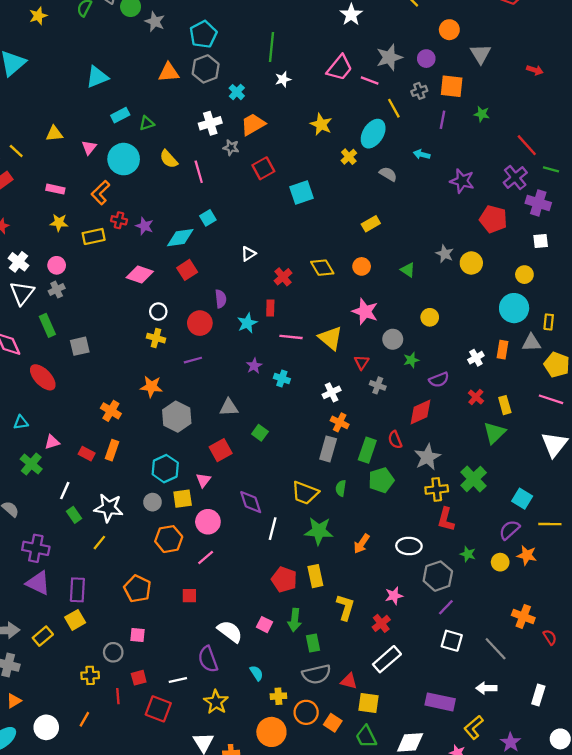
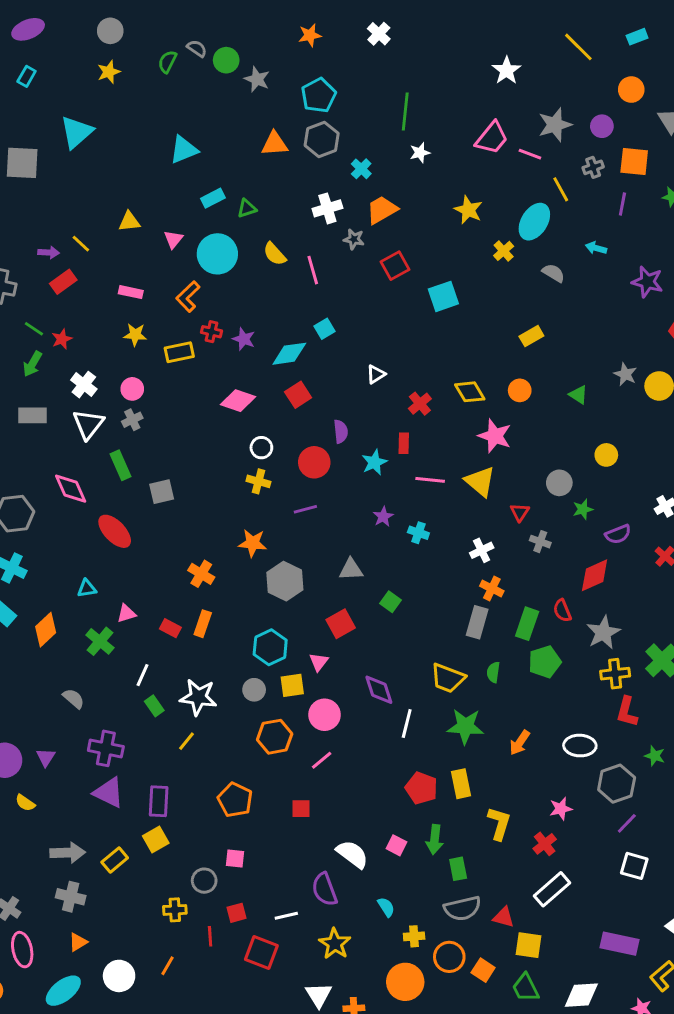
pink star: (365, 312) -> (495, 436), moved

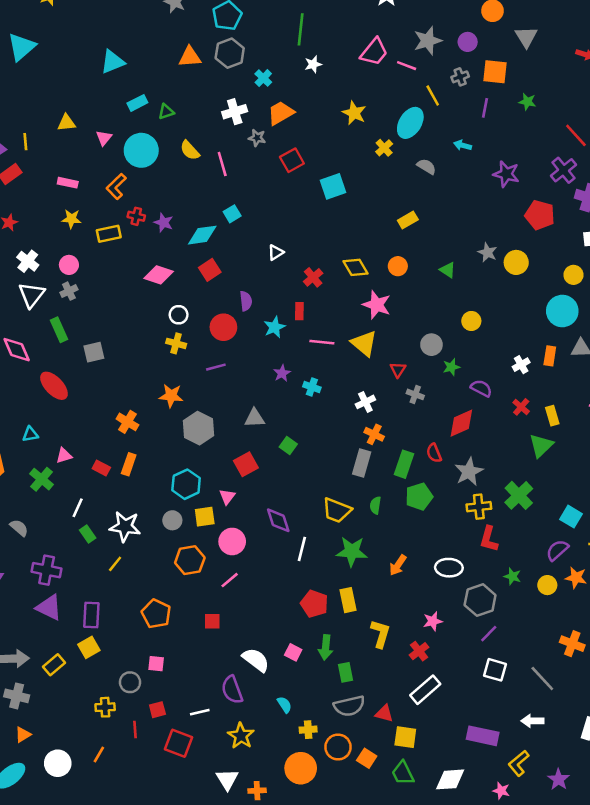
yellow line: (81, 244) -> (25, 142), turned 42
purple semicircle: (618, 534) -> (481, 388), turned -130

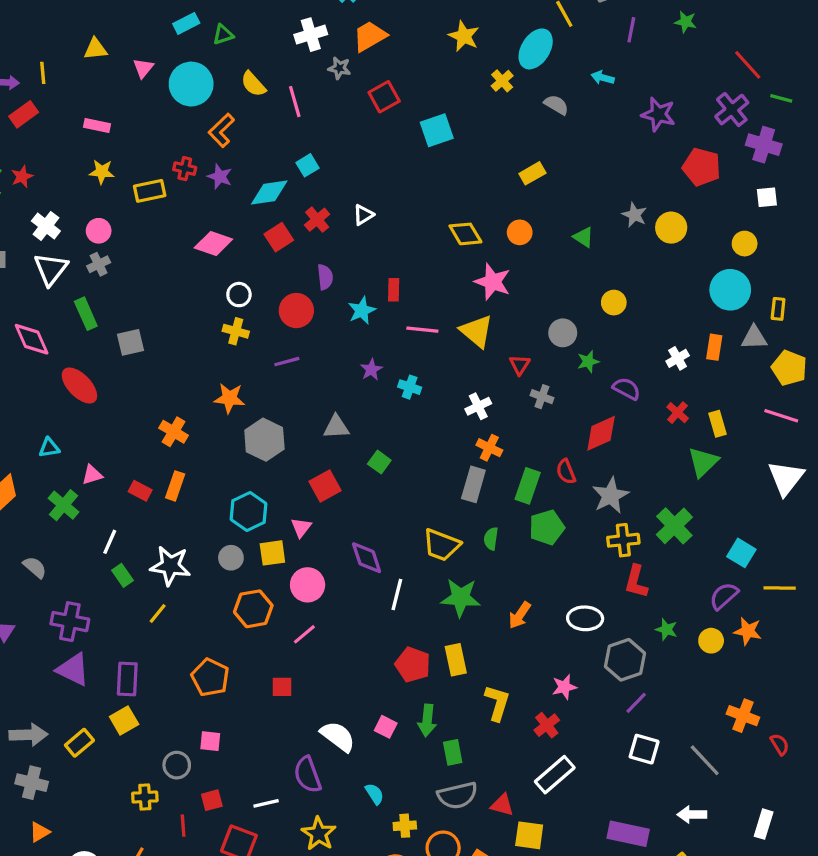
orange L-shape: (116, 186) -> (221, 130), moved
red cross: (313, 277) -> (317, 220), moved

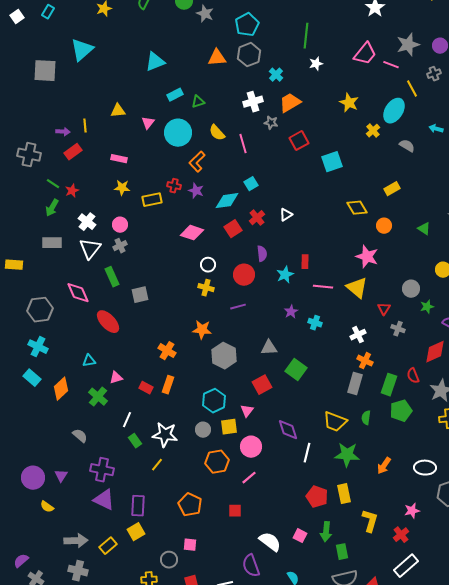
yellow diamond: (465, 234) -> (357, 208), moved
green square: (379, 462) -> (296, 370), size x1.5

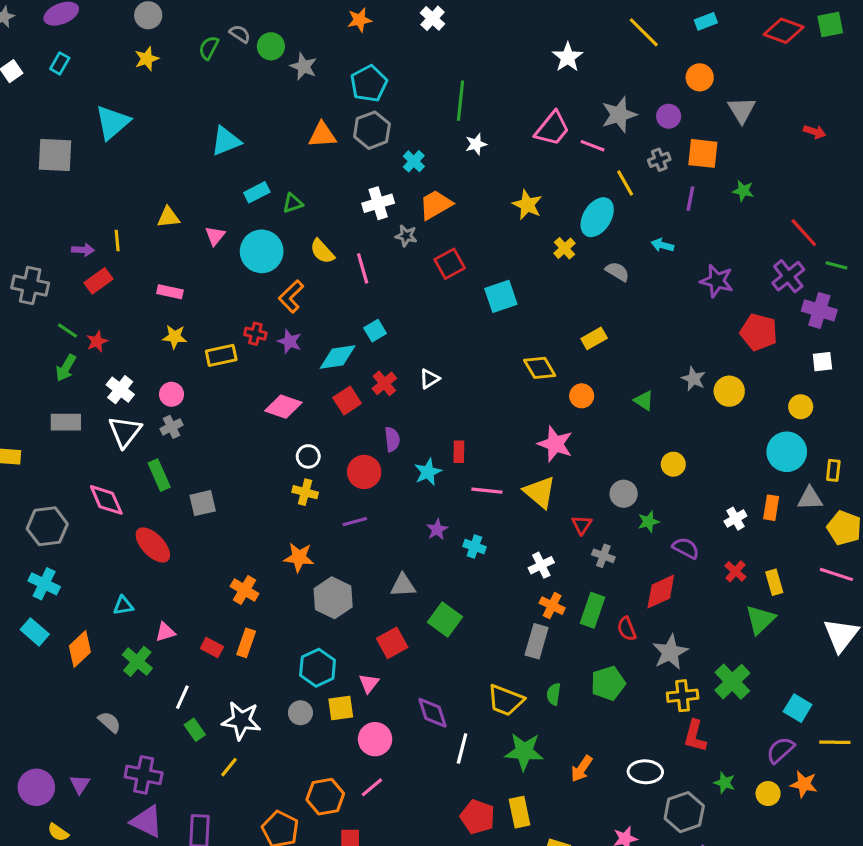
green rectangle: (389, 385) -> (593, 610), moved
orange hexagon: (217, 462) -> (325, 797), moved

